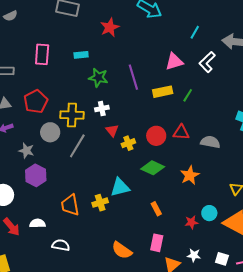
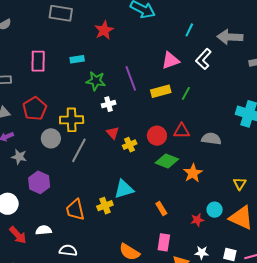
white cross: (102, 109) -> (109, 104), moved
gray star: (26, 151) -> (19, 157), moved
green diamond: (153, 168) -> (167, 161), moved

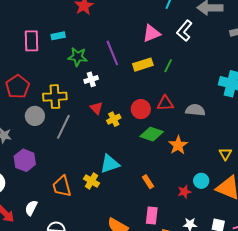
pink rectangle: (38, 61) -> (32, 41), moved
yellow cross: (105, 206) -> (92, 181), turned -35
white semicircle: (44, 230) -> (31, 208), turned -56

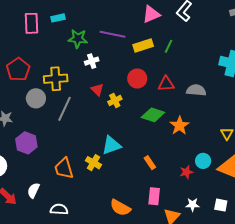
purple line: (112, 53) -> (113, 34), turned -55
red circle: (141, 109) -> (137, 79), moved

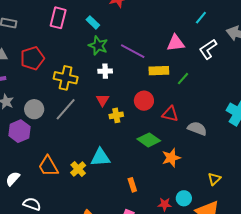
cyan rectangle: (58, 18) -> (93, 22), moved, turned 40
gray circle: (36, 98) -> (34, 109), moved
orange trapezoid: (64, 168) -> (48, 166), turned -30

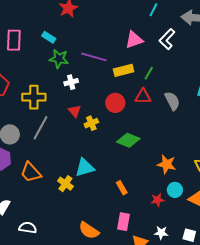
red triangle: (170, 114) -> (143, 96), moved
gray semicircle: (197, 129) -> (172, 101), moved, turned 54
orange star: (171, 158) -> (167, 164), moved, turned -30
orange trapezoid: (48, 166) -> (31, 172), moved

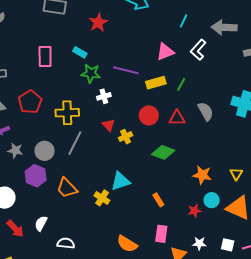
red triangle: (143, 96) -> (177, 118), moved

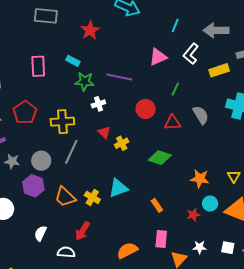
yellow rectangle: (156, 83) -> (219, 70), moved
red circle: (149, 115) -> (146, 109), moved
yellow cross: (102, 198) -> (92, 197), moved
red arrow: (15, 229) -> (82, 231), moved, turned 78
orange semicircle: (127, 244) -> (127, 250), turned 125

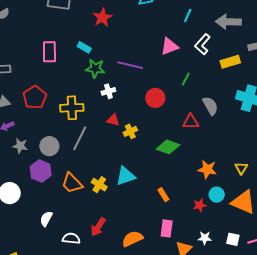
red triangle: (172, 123) -> (191, 122), moved
red triangle: (104, 132) -> (113, 120), turned -32
red arrow: (82, 231) -> (98, 227), moved

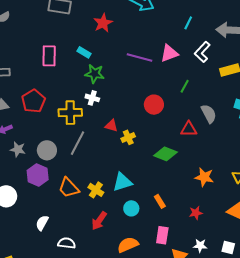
purple line: (130, 65) -> (140, 57), moved
white cross: (108, 91) -> (92, 98), moved, turned 32
cyan circle: (217, 195) -> (131, 208), moved
red arrow: (98, 227) -> (99, 221), moved

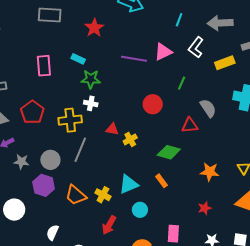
orange rectangle: (160, 201) -> (161, 181), moved

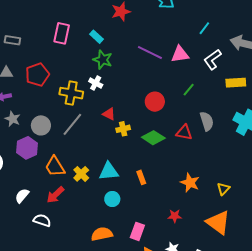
green diamond: (169, 152) -> (153, 138), moved
red arrow: (109, 225) -> (55, 195), moved

